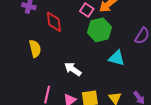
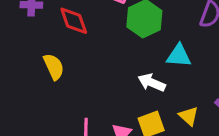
white arrow: (73, 69) -> (152, 83), moved

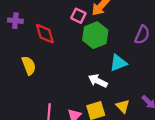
cyan triangle: (179, 56) -> (118, 63), turned -30

